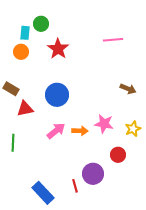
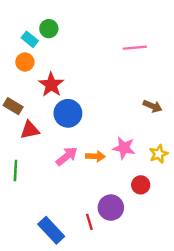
cyan rectangle: (25, 33) -> (30, 39), turned -56
red star: (58, 49) -> (51, 85), moved

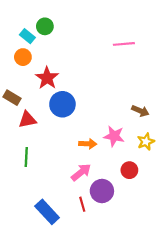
brown arrow: (153, 106) -> (140, 111), moved
pink arrow: (67, 156) -> (81, 172), moved
green line: (15, 171) -> (26, 157), moved

